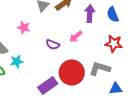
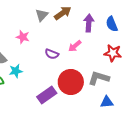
blue triangle: (116, 89) -> (107, 102), moved

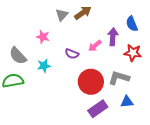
purple arrow: (89, 23) -> (113, 37), moved
cyan star: (16, 71) -> (44, 66), moved
purple rectangle: (47, 95) -> (98, 109), moved

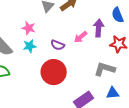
cyan star: (44, 66) -> (30, 46), moved
red circle: (91, 82) -> (54, 72), moved

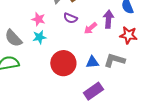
purple semicircle: (58, 45) -> (70, 18), moved
blue triangle: (113, 93) -> (92, 62), moved

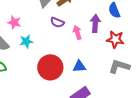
pink star: (38, 19) -> (14, 22), moved
pink arrow: (90, 28) -> (77, 32), turned 112
gray L-shape: (114, 60) -> (119, 66), moved

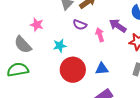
purple arrow: (95, 23) -> (118, 26), turned -60
cyan star: (26, 41) -> (60, 46), moved

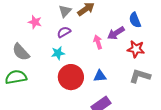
pink star: (37, 25) -> (35, 22), moved
purple semicircle: (80, 25) -> (64, 32), moved, turned 128
purple arrow: (118, 26) -> (116, 33), turned -66

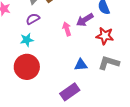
blue triangle: (100, 76) -> (81, 65), moved
red circle: (71, 77) -> (27, 67), moved

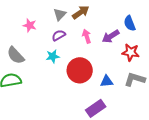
pink arrow: (67, 29) -> (87, 36), moved
red circle: (27, 67) -> (80, 70), moved

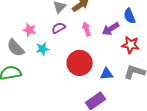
pink star: (30, 25) -> (30, 30), moved
cyan star: (53, 56) -> (43, 49), moved

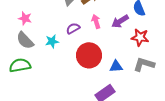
purple semicircle: (59, 28) -> (73, 28), moved
pink star: (30, 30) -> (25, 18), moved

